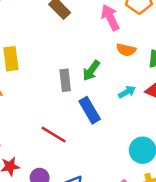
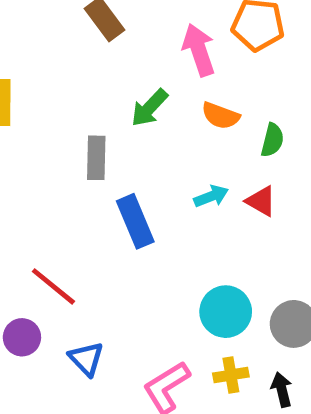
green arrow: (91, 71) -> (149, 108), moved
red line: (54, 135) -> (53, 286), moved

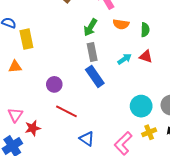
gray rectangle: (96, 158) -> (92, 52), moved
purple circle: (22, 337) -> (54, 84), moved

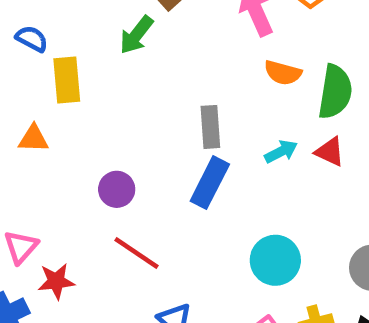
green arrow: (90, 27) -> (136, 35), moved
green semicircle: (145, 30) -> (335, 92), size x1.6
blue rectangle: (95, 76) -> (210, 183), turned 55
cyan circle: (141, 106) -> (275, 260), moved

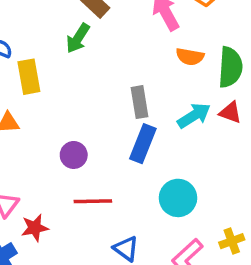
cyan arrow: (281, 152) -> (194, 116), size x1.4
red line: (137, 253) -> (93, 201), turned -30
cyan circle: (275, 260) -> (178, 198), moved

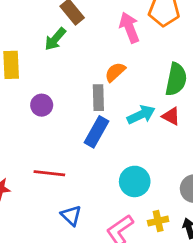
orange semicircle: (190, 57) -> (115, 72), moved, turned 120
purple circle: (74, 155) -> (42, 105), moved
cyan circle: (178, 198) -> (135, 181), moved

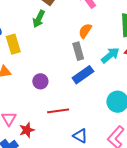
purple circle: (42, 105) -> (40, 81), moved
blue rectangle: (96, 132) -> (83, 75), turned 40

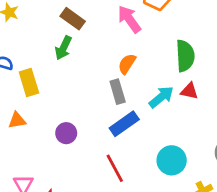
red line: (58, 111) -> (115, 168), moved, turned 70

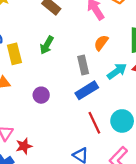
green arrow: (63, 48) -> (47, 45), moved
orange semicircle: (127, 64) -> (101, 43), moved
red line: (115, 168) -> (94, 123), moved

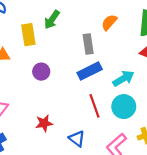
yellow rectangle: (14, 54) -> (28, 35), moved
cyan arrow: (117, 71) -> (123, 78), moved
red star: (24, 146) -> (44, 123), moved

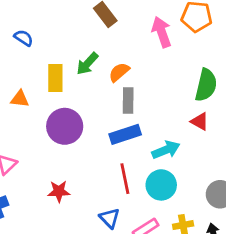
orange semicircle: (109, 22) -> (119, 72), moved
purple circle: (41, 72) -> (65, 126), size x1.6
blue triangle: (77, 139) -> (110, 218), moved

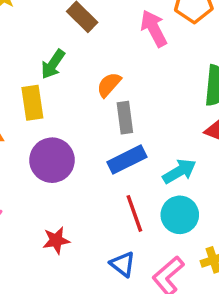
green arrow: (87, 64) -> (53, 64), moved

